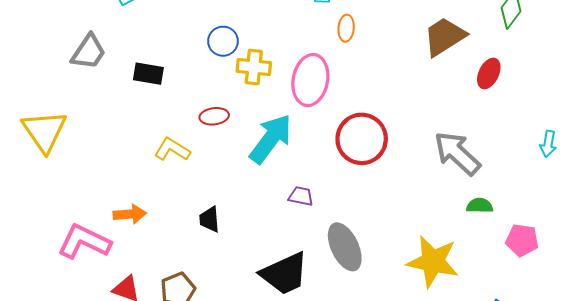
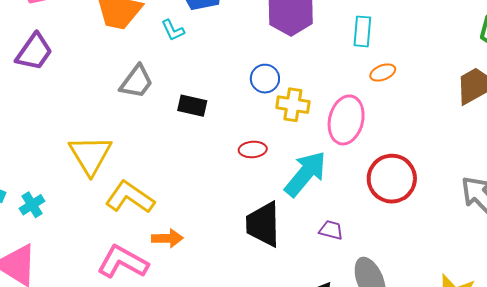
orange ellipse: (346, 28) -> (383, 72), turned 60
yellow L-shape: (172, 149) -> (130, 197), moved, size x1.4
black trapezoid: (209, 219) -> (263, 224), moved, size x1.8

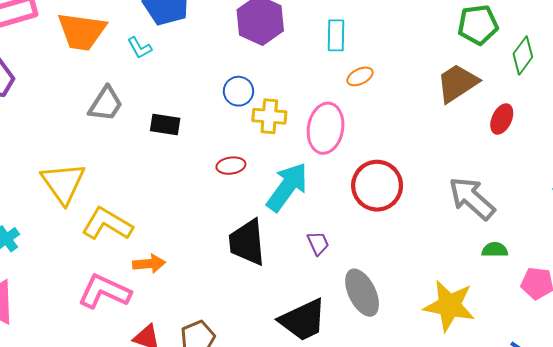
purple trapezoid: (331, 230) -> (318, 243), turned 55

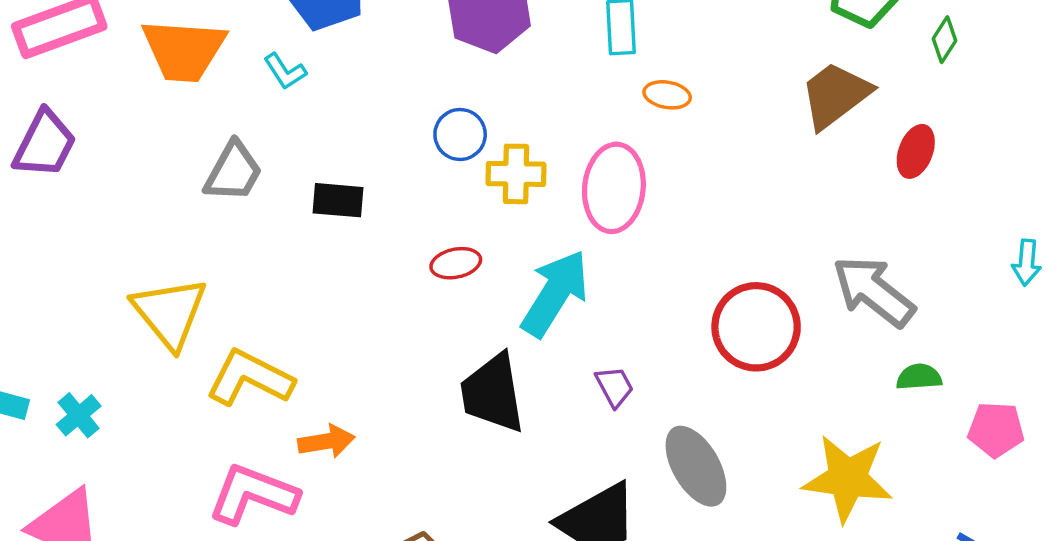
green diamond: (523, 55) -> (945, 40), size x0.7
orange ellipse: (360, 76) -> (667, 95), turned 40
red circle: (377, 186) -> (756, 327), moved

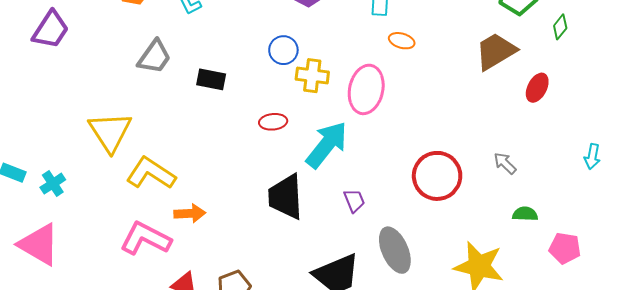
gray arrow: (874, 291) -> (505, 163), size x0.5

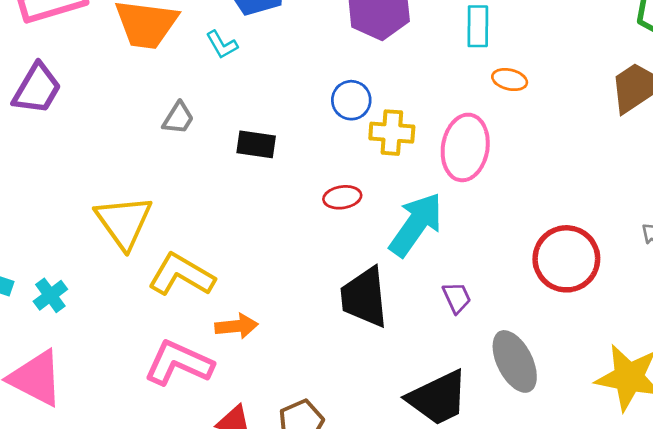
gray trapezoid: (154, 57) -> (178, 118), size x0.7

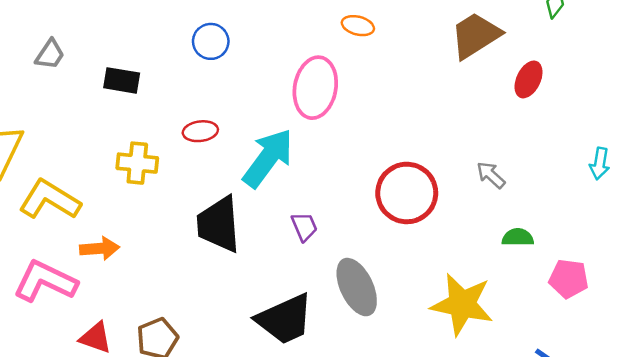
yellow cross: (392, 133) -> (137, 163), moved

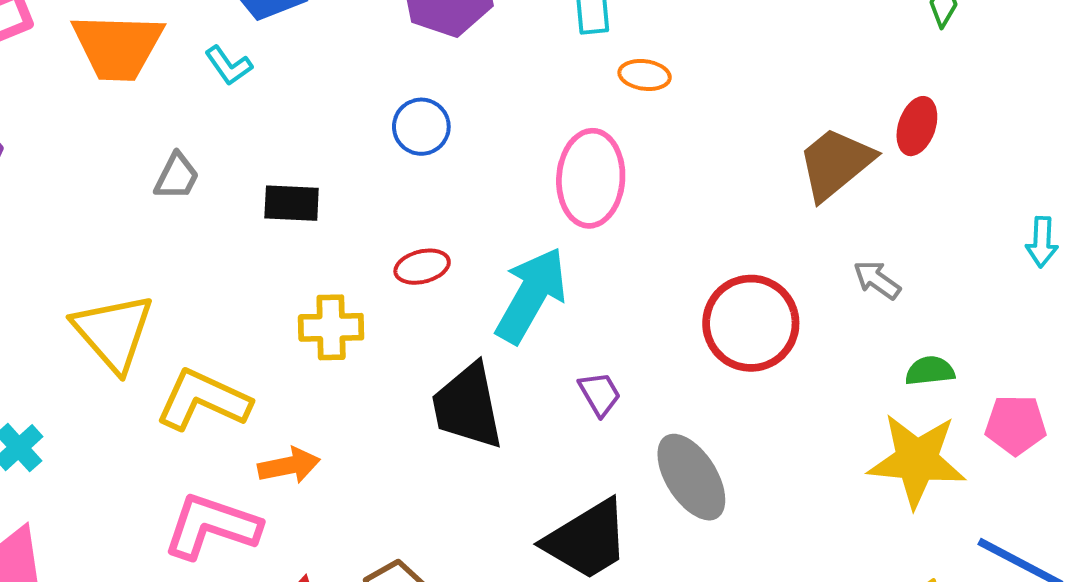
brown trapezoid: (476, 35) -> (836, 163), moved
yellow star: (462, 304) -> (917, 460), moved

